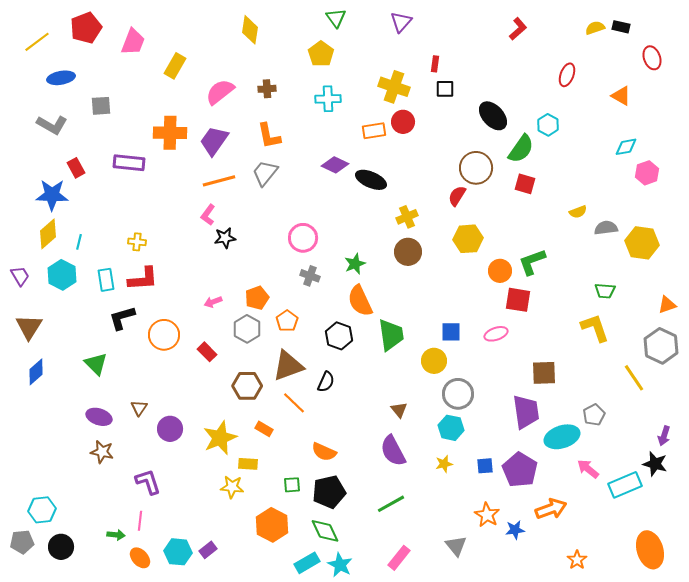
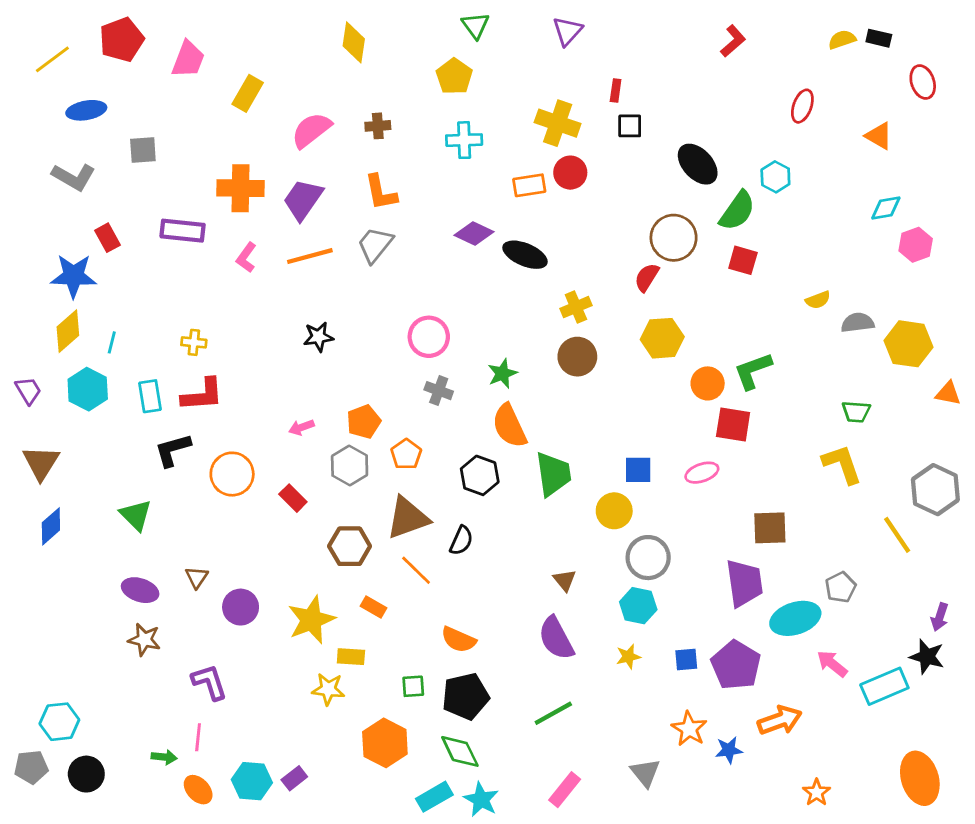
pink L-shape: (208, 215) -> (246, 258), moved
orange triangle: (667, 305) -> (948, 393), moved, turned 30

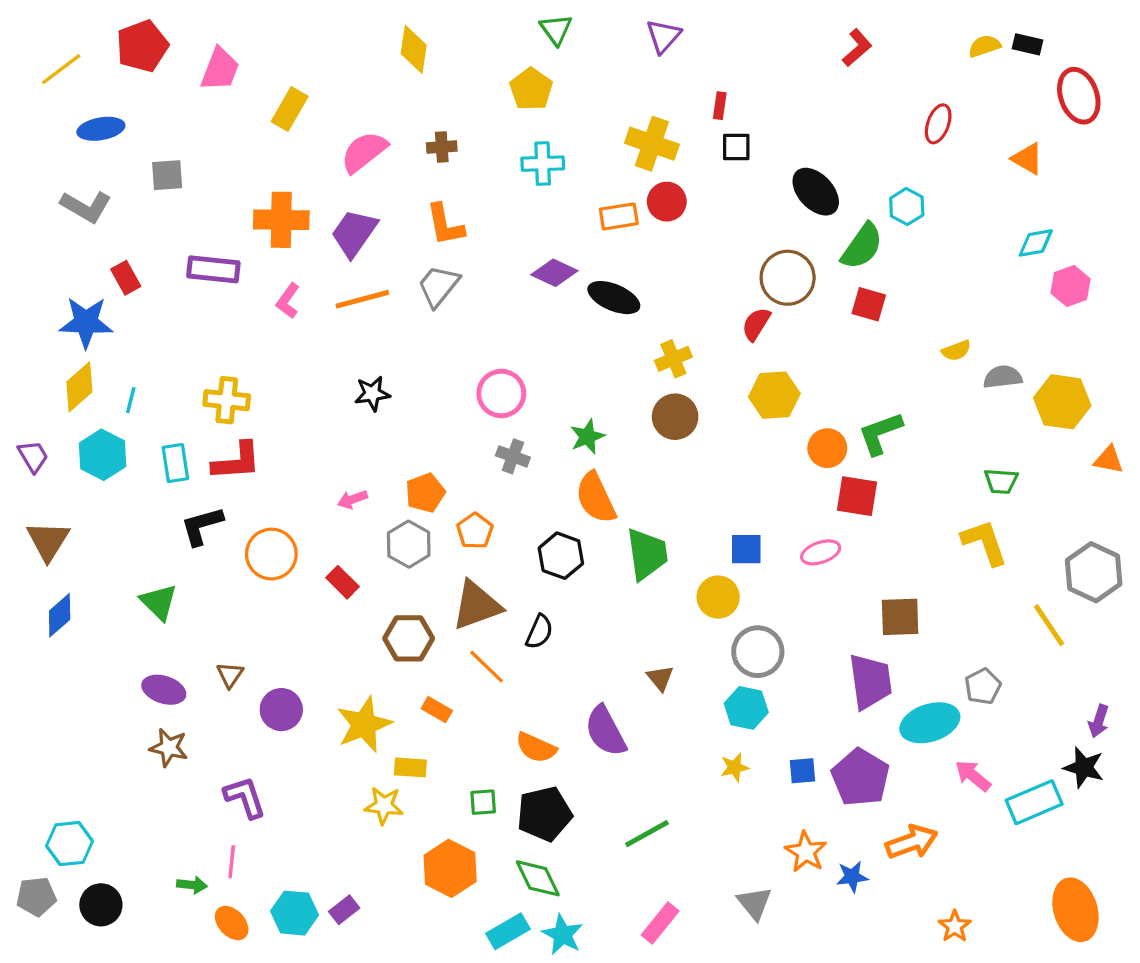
red ellipse: (923, 82) -> (1079, 96), size x1.4
yellow cross: (194, 342) -> (227, 400), size x1.5
purple semicircle: (556, 638) -> (606, 731), moved

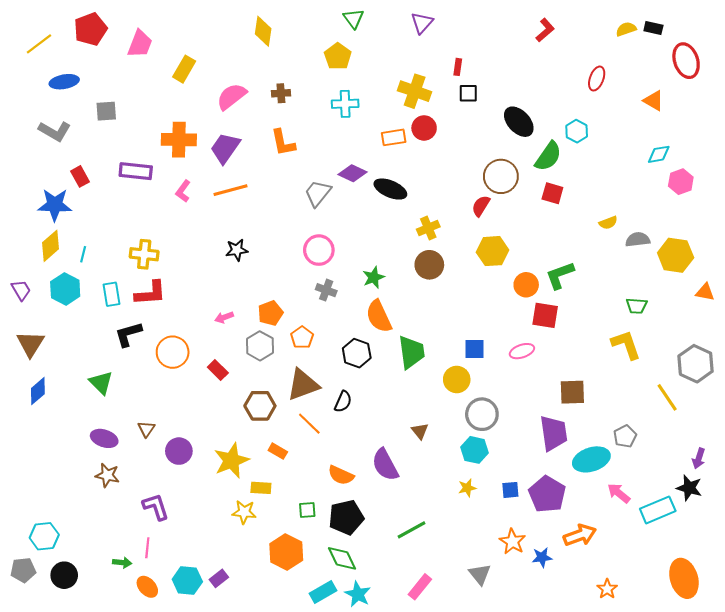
gray trapezoid: (438, 286) -> (318, 193), moved

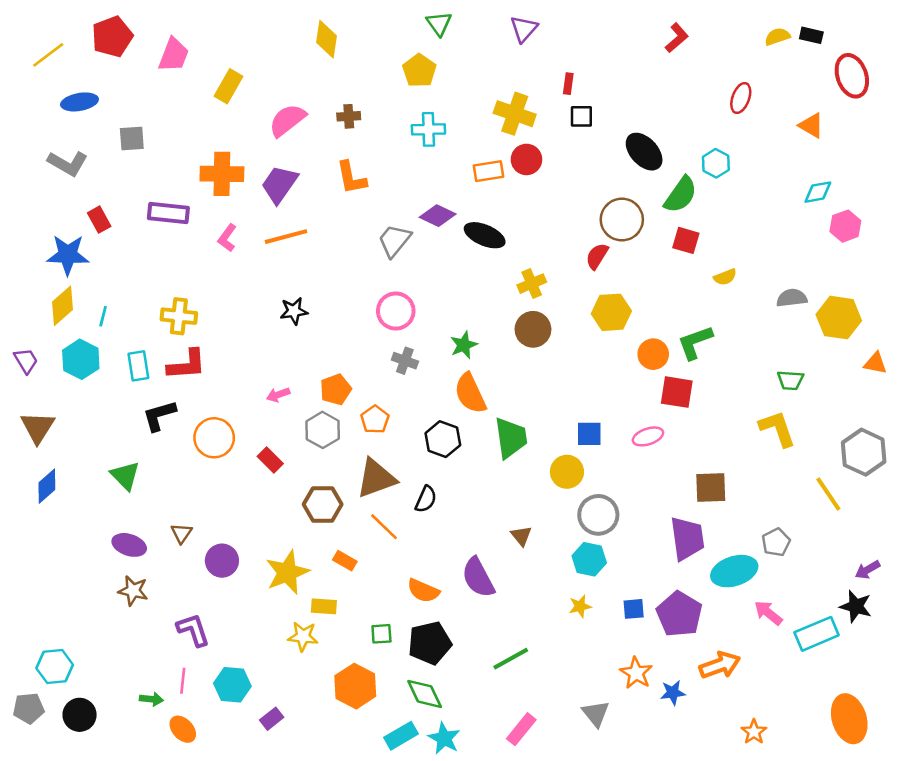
yellow semicircle: (608, 223) -> (725, 277), moved
purple arrow: (699, 458) -> (868, 570), turned 42
cyan hexagon: (187, 580) -> (232, 685), moved

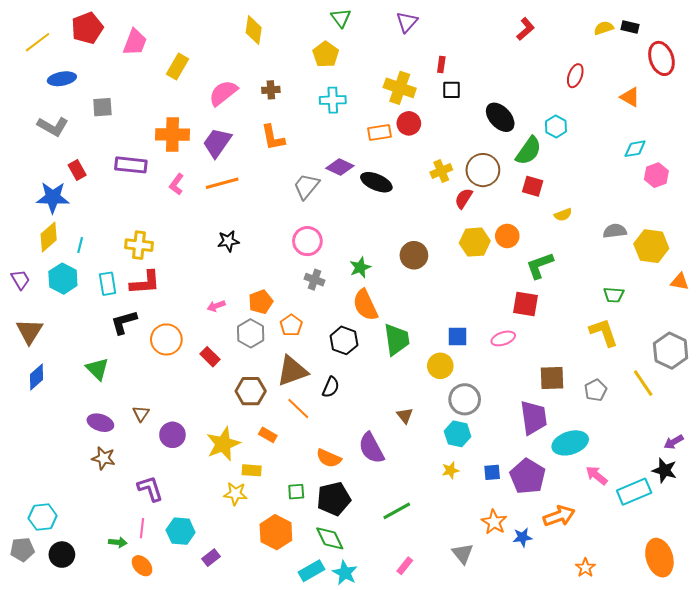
yellow cross: (532, 284) -> (441, 171), moved
orange circle: (653, 354) -> (507, 236), moved
gray pentagon: (776, 542) -> (596, 390), moved
pink rectangle: (521, 729) -> (405, 566), size x0.7

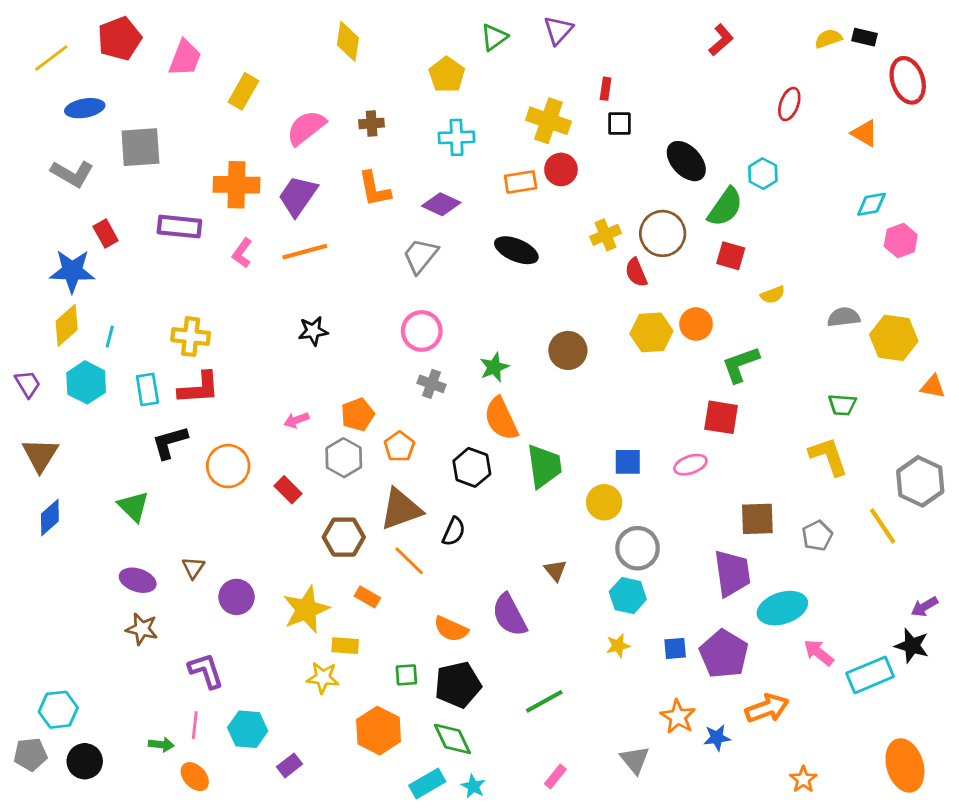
green triangle: (341, 18) -> (494, 37), moved, turned 30
gray square: (102, 107) -> (140, 147), size x1.5
purple diamond: (340, 167) -> (441, 204), moved
red semicircle: (464, 198) -> (636, 272), turned -55
cyan star: (345, 573) -> (473, 786), size x0.7

